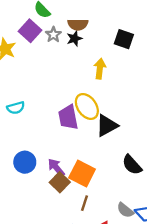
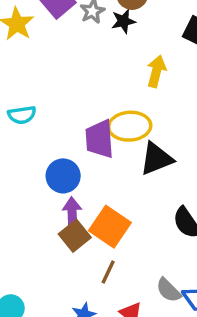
yellow ellipse: (87, 106) -> (130, 126), turned -65
blue circle: (25, 162) -> (63, 176), moved
purple arrow: (56, 168) -> (72, 213), turned 30

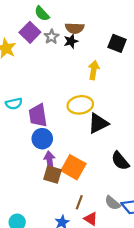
purple trapezoid: (100, 139) -> (38, 115), moved
brown square: (75, 236) -> (52, 175), turned -30
brown line: (108, 272) -> (79, 202), moved

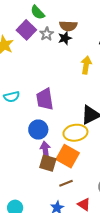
yellow ellipse: (80, 105) -> (75, 133), moved
purple trapezoid: (38, 115) -> (45, 99), moved
brown line: (79, 202) -> (66, 183), moved, turned 48

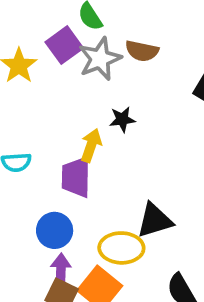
gray star: (47, 34) -> (100, 59), size x1.6
black star: (65, 38) -> (122, 119), moved
yellow arrow: (86, 65) -> (91, 145), moved

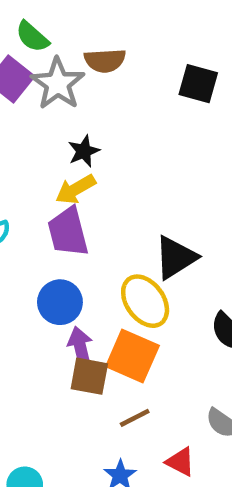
black star: (122, 119) -> (84, 151), moved
yellow arrow: (91, 145) -> (76, 189), turned -124
yellow ellipse: (121, 248) -> (145, 301), turned 69

